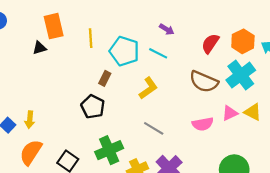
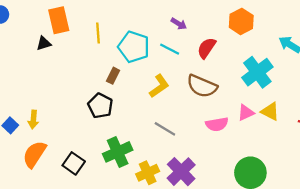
orange hexagon: (243, 41) -> (241, 21), moved
red semicircle: (210, 44) -> (207, 48), moved
brown semicircle: (204, 82) -> (202, 86), moved

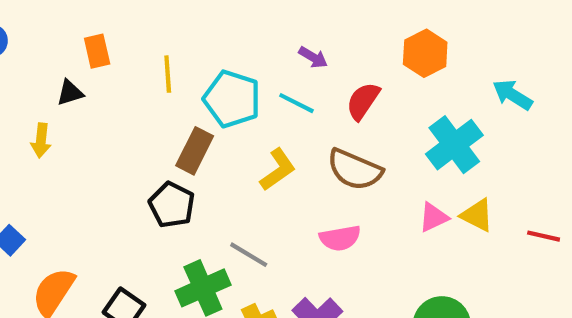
orange rectangle: (59, 20) -> (97, 51), size x0.7
brown rectangle: (113, 76) -> (195, 151), size x1.5
yellow arrow: (33, 120) -> (41, 140), moved
pink semicircle: (217, 124) -> (340, 238), moved
gray line: (165, 129) -> (249, 255), moved

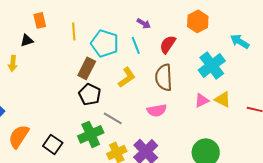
cyan line: (296, 103) -> (136, 45), turned 42
brown semicircle: (355, 170) -> (164, 77), turned 64
black pentagon: (172, 205) -> (90, 94), moved

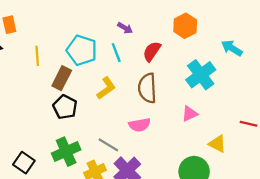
yellow line: (74, 31) -> (37, 56), moved
yellow triangle: (223, 99) -> (217, 144), moved
gray line: (113, 118) -> (108, 145), moved

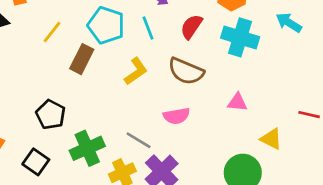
yellow line: (37, 56) -> (52, 32), turned 42
cyan cross: (201, 75) -> (240, 37), moved, turned -36
brown semicircle: (147, 88) -> (186, 71), turned -64
black pentagon: (65, 107) -> (51, 115), moved
pink triangle: (190, 114) -> (237, 102), turned 30

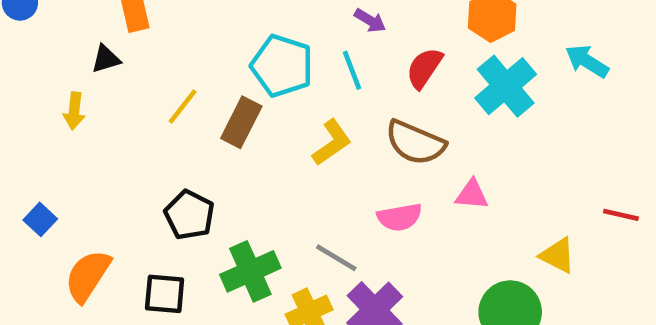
yellow line: (52, 32) -> (183, 106), moved
cyan cross: (240, 37) -> (506, 86), turned 33
pink triangle: (237, 102) -> (472, 195), moved
black square: (36, 162) -> (165, 294), turned -30

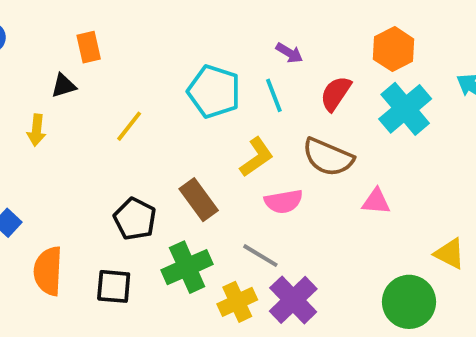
brown rectangle: (241, 122) -> (199, 200), moved, turned -63
pink semicircle: (399, 217) -> (284, 202), moved
orange semicircle: (88, 276) -> (48, 271), turned -30

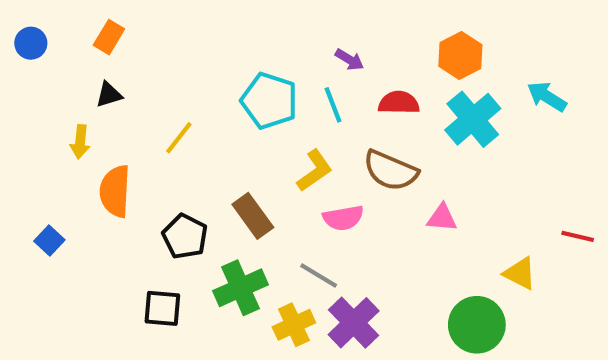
orange rectangle: (89, 47) -> (109, 37), moved, turned 44
red semicircle: (336, 93) -> (399, 103), turned 57
orange semicircle: (48, 271) -> (115, 191), moved

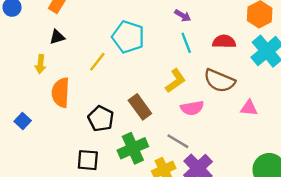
purple arrow: (349, 60) -> (183, 16), moved
cyan pentagon: (269, 101) -> (128, 37), moved

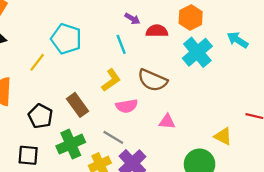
purple arrow: (183, 16) -> (132, 19), moved
red semicircle: (224, 42) -> (157, 31), moved
pink triangle: (249, 108) -> (167, 122), moved

